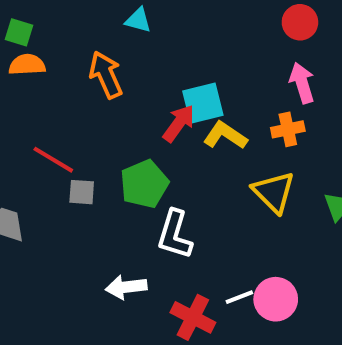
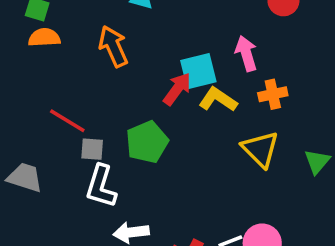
pink arrow: (302, 83) -> (246, 53), moved
white L-shape: (175, 234) -> (101, 186), moved

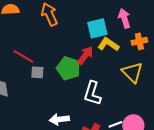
red arrow: (177, 89) -> (85, 55), moved
green pentagon: (147, 142) -> (68, 68), turned -30
white L-shape: (101, 186) -> (92, 93), moved

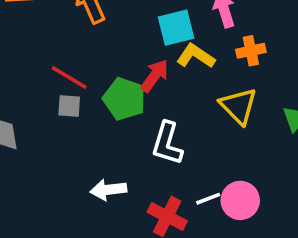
red line: (23, 56) -> (69, 77), moved

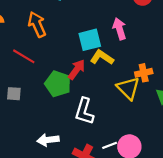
orange cross: (251, 51) -> (144, 73), moved
red line: (69, 77) -> (24, 56), moved
gray square: (69, 106) -> (14, 94), moved

